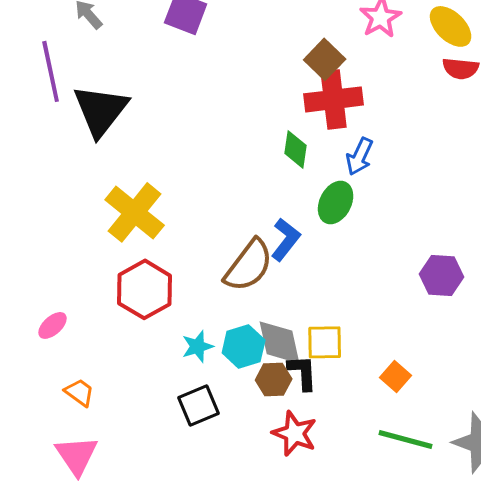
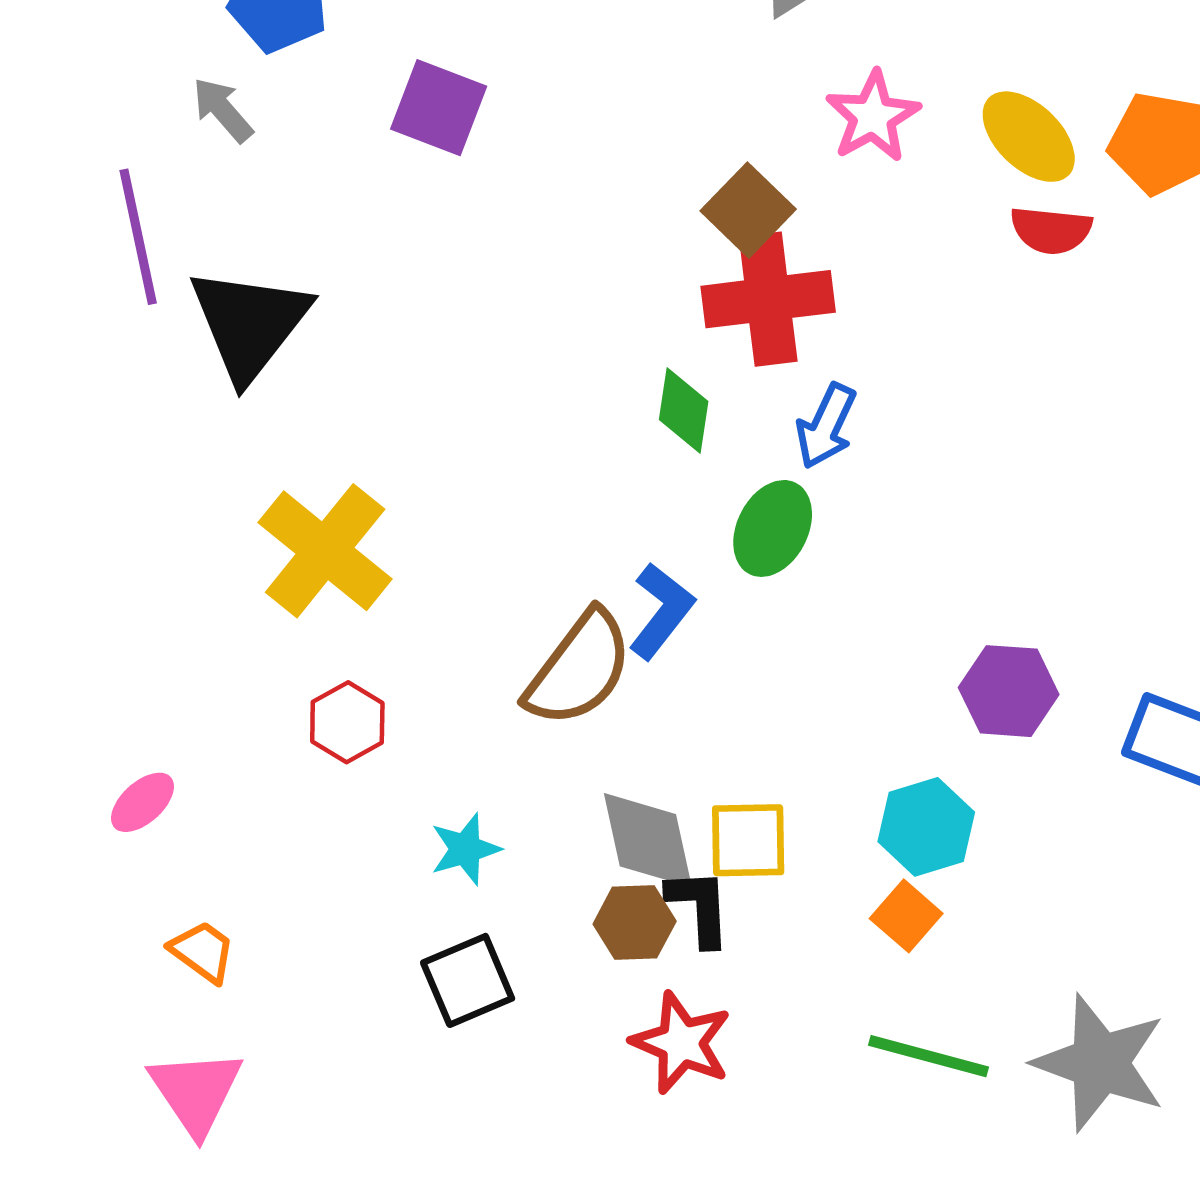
red hexagon: (145, 289) -> (347, 722), size x0.6
cyan hexagon: (244, 346) -> (926, 827), moved

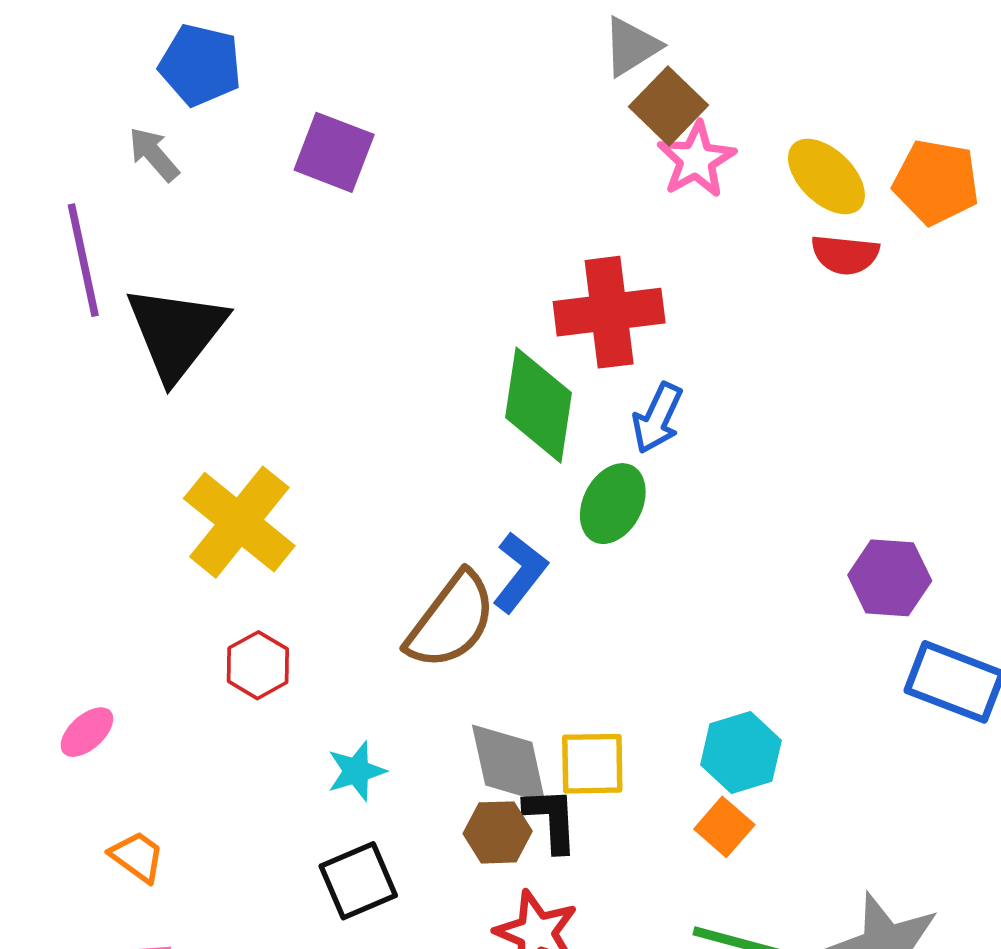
brown square: (748, 210) -> (669, 106), moved
green diamond: (684, 410) -> (538, 405), size x1.6
purple hexagon: (1009, 691) -> (890, 578), moved

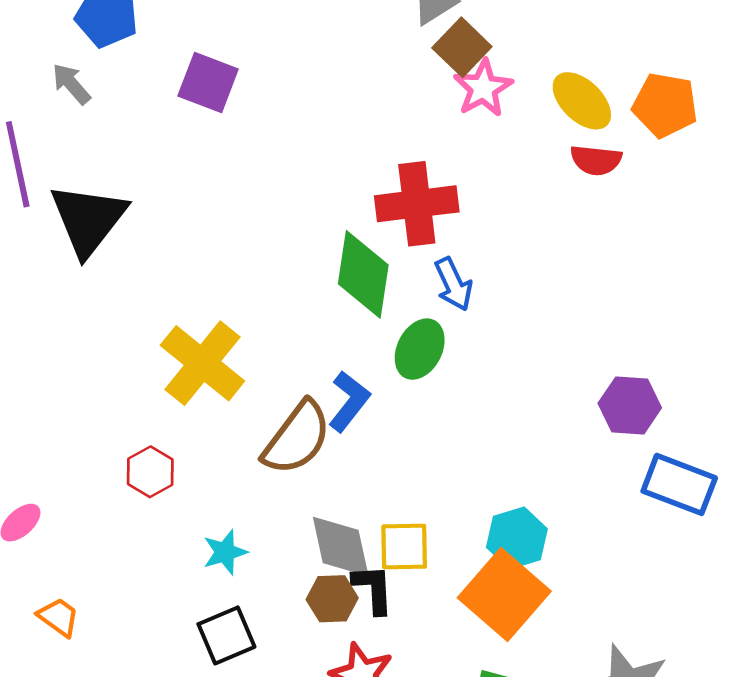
blue arrow: (657, 418) -> (453, 284), turned -50
yellow cross: (239, 522) -> (202, 363), moved
orange square: (724, 827) -> (504, 595), size x2.0

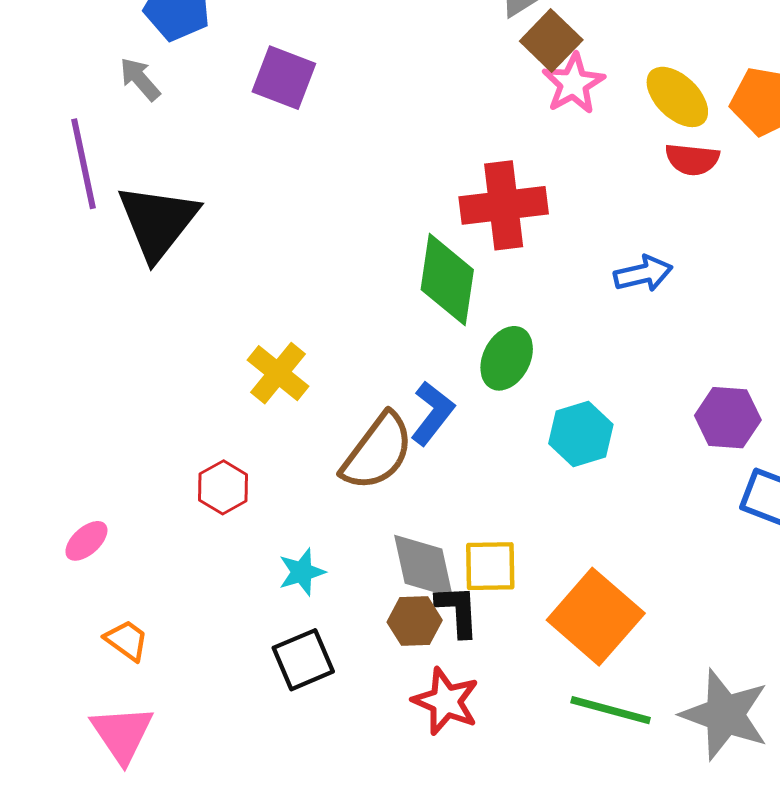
blue arrow: (453, 284) -> (643, 274), moved, turned -78
yellow cross: (202, 363) -> (278, 373), size x0.7
cyan hexagon: (517, 538) -> (581, 434), moved

